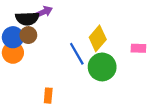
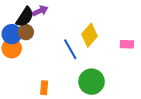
black semicircle: (27, 19) -> (25, 17), turned -55
green circle: (102, 67) -> (92, 82), moved

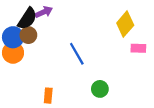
yellow diamond: (90, 35) -> (125, 24), moved
green circle: (92, 82) -> (100, 89), size x0.6

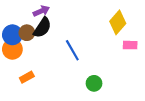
black semicircle: (27, 19) -> (42, 28), moved
orange rectangle: (48, 96) -> (27, 77), moved, turned 56

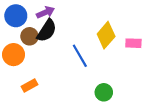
yellow diamond: (118, 22) -> (106, 35), moved
blue circle: (12, 35) -> (16, 16), moved
pink rectangle: (130, 45) -> (133, 43), moved

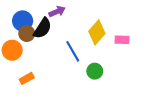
purple arrow: (46, 12) -> (57, 12), moved
blue circle: (16, 16) -> (23, 21), moved
green circle: (104, 92) -> (95, 71), moved

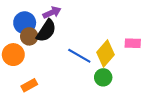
purple arrow: (57, 12) -> (52, 12), moved
yellow diamond: (97, 32) -> (105, 53), moved
blue line: (73, 51) -> (79, 56), turned -30

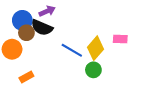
black semicircle: (46, 31) -> (42, 28), turned 80

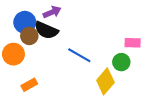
yellow diamond: (96, 48) -> (105, 81), moved
green circle: (93, 70) -> (121, 62), moved

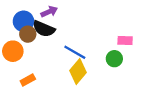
yellow diamond: (105, 81) -> (78, 71), moved

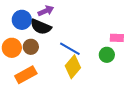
brown circle: (28, 34) -> (31, 47), moved
orange rectangle: (28, 80) -> (26, 75), size x1.5

